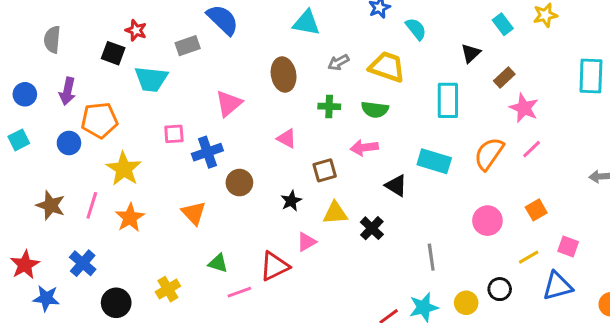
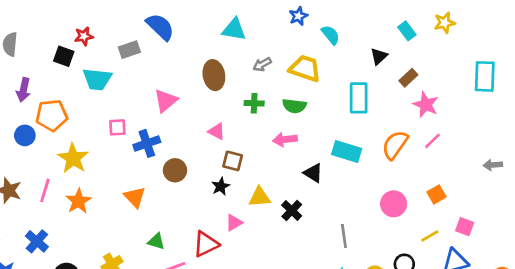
red star: (136, 30) -> (84, 36), turned -30
brown square: (325, 170) -> (233, 161), moved, turned 30

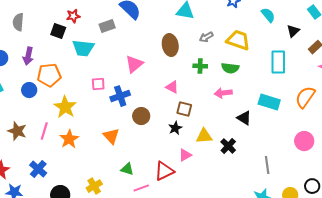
cyan semicircle: (331, 35) -> (268, 15), moved

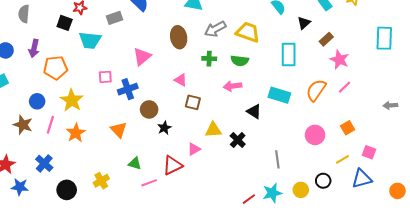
gray arrow: (206, 37) -> (215, 29), size x1.5
blue circle: (29, 90) -> (37, 101), moved
black star: (175, 128) -> (164, 128), moved

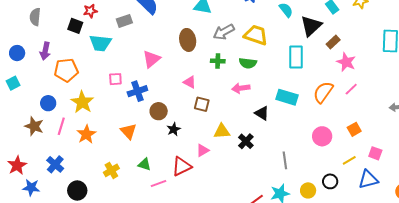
black triangle: (304, 23) -> (311, 26), size x1.6
yellow cross: (101, 181) -> (111, 170), moved

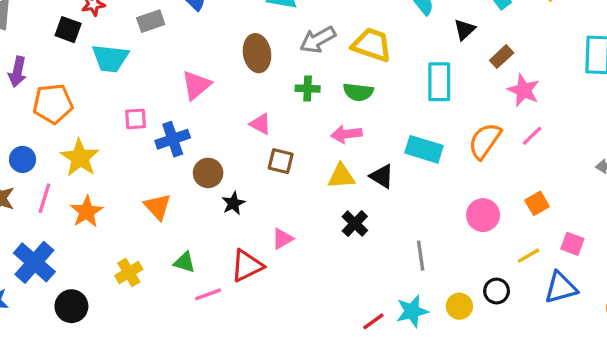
black triangle: (311, 26) -> (464, 30), size x0.6
yellow triangle: (222, 131) -> (341, 176), moved
blue cross: (55, 164) -> (34, 262), size x1.4

